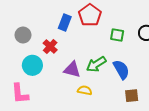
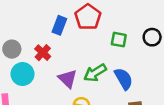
gray circle: (23, 35) -> (12, 49), moved
purple triangle: (72, 69) -> (68, 79), turned 30

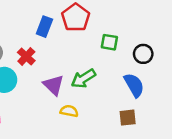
black circle: (152, 37) -> (143, 54), moved
blue semicircle: (124, 79) -> (134, 85), moved

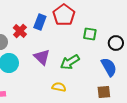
red cross: (26, 56) -> (20, 31), moved
purple triangle: (54, 85) -> (42, 57), moved

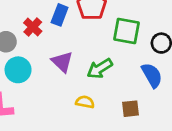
green square: (90, 34) -> (126, 31), size x1.5
brown square: (104, 92) -> (131, 109), moved

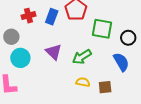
red cross: (33, 27) -> (28, 16), moved, turned 32
yellow semicircle: (85, 102) -> (83, 82), moved

